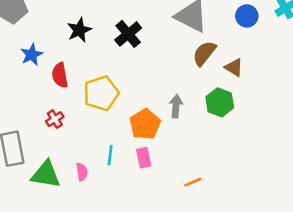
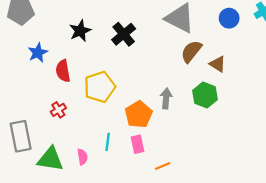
orange line: (193, 182) -> (163, 166), moved

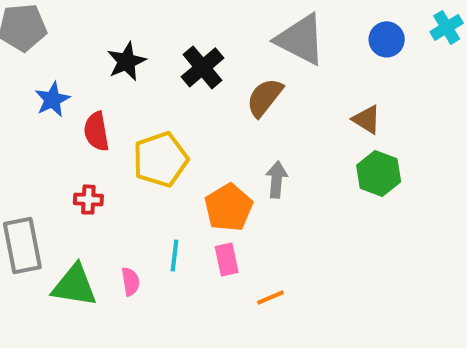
brown semicircle: (191, 51) -> (265, 97), moved
green hexagon: (205, 95) -> (379, 173), moved
red cross: (58, 110) -> (88, 200), turned 35

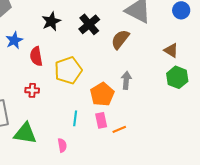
pink semicircle: (130, 282) -> (62, 145), moved
orange line: (271, 298) -> (119, 129), moved

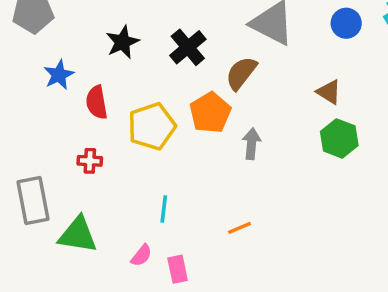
orange pentagon: (102, 94) -> (210, 113), moved
pink rectangle: (101, 120) -> (178, 269), moved
pink semicircle: (62, 145) -> (141, 255), turned 48

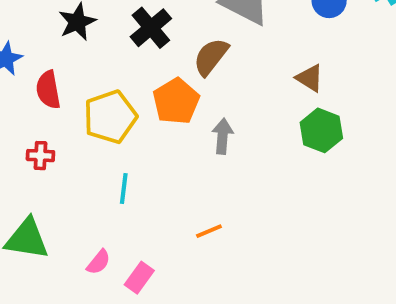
cyan line: (164, 209) -> (124, 188), moved
pink rectangle: (178, 269) -> (139, 278), turned 48

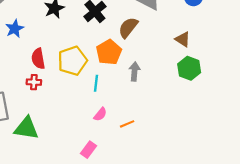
red semicircle: (48, 90) -> (38, 59), moved
cyan line: (124, 188) -> (96, 83), moved
pink semicircle: (99, 262) -> (100, 114), moved

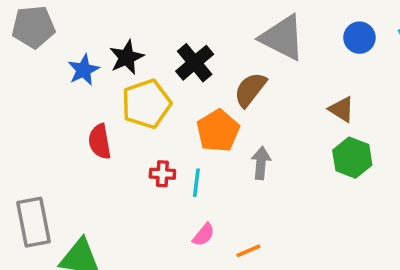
blue star: (15, 29) -> (84, 70), moved
yellow pentagon: (72, 61) -> (146, 104), moved
red cross: (34, 82) -> (162, 174), moved

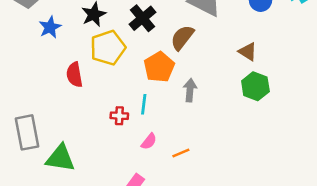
blue star: (84, 70) -> (50, 27), moved
red cross: (162, 174) -> (119, 116), moved

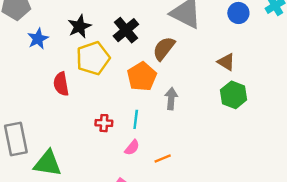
cyan line: (144, 104) -> (136, 119), moved

